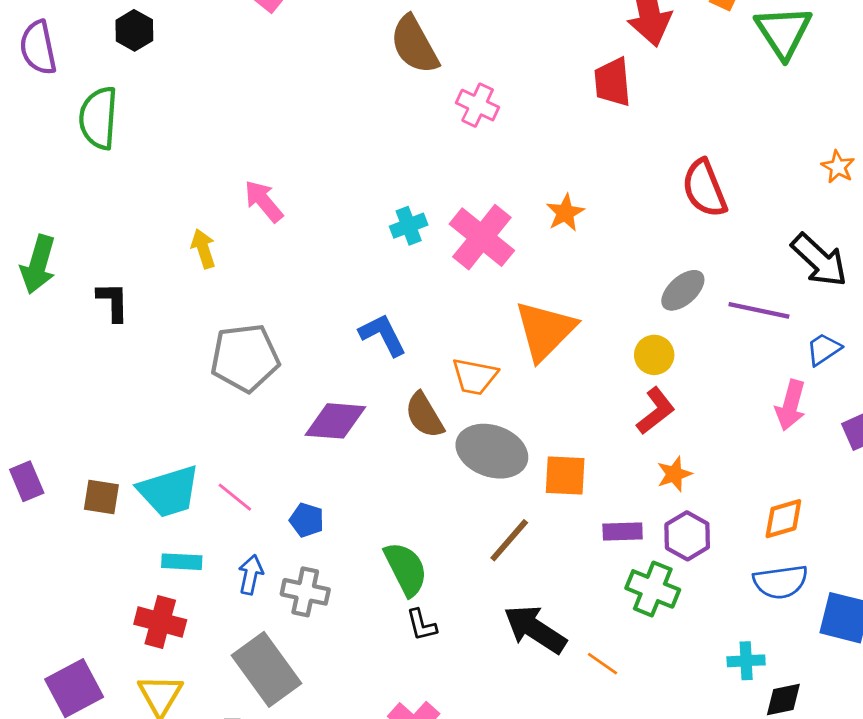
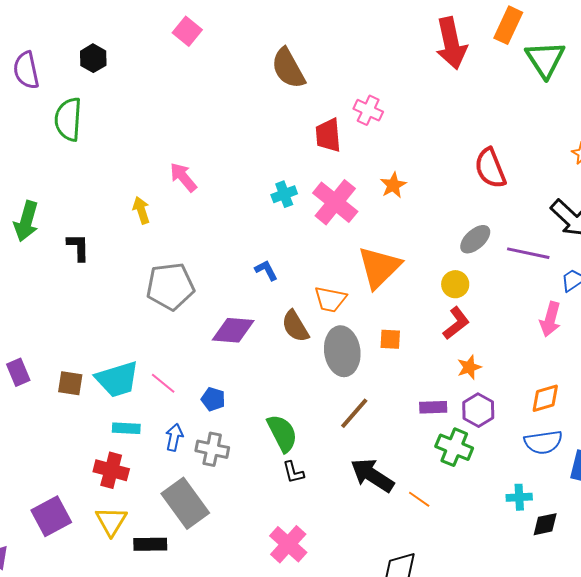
red trapezoid: (613, 82) -> (328, 135), moved
pink cross: (478, 105) -> (368, 110), moved
blue L-shape: (383, 335) -> (266, 270), size x0.7
gray ellipse: (492, 451) -> (342, 351), turned 63
orange square: (565, 476) -> (390, 339), moved, size x0.7

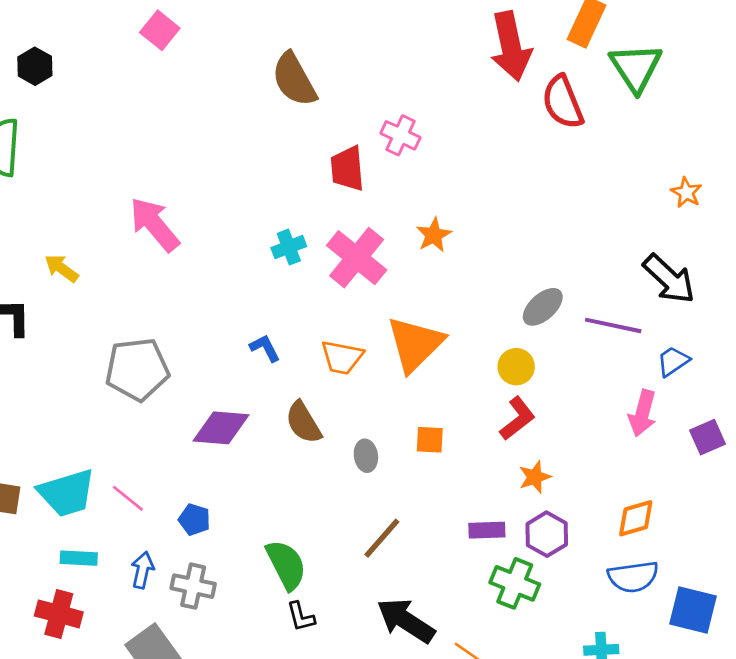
red semicircle: (490, 168) -> (563, 102), moved
pink arrow: (183, 177) -> (155, 224), size x1.4
yellow arrow: (141, 210) -> (61, 268), moved, turned -36
orange trapezoid: (330, 299) -> (342, 357), moved
gray ellipse: (342, 351) -> (366, 456), size x0.5

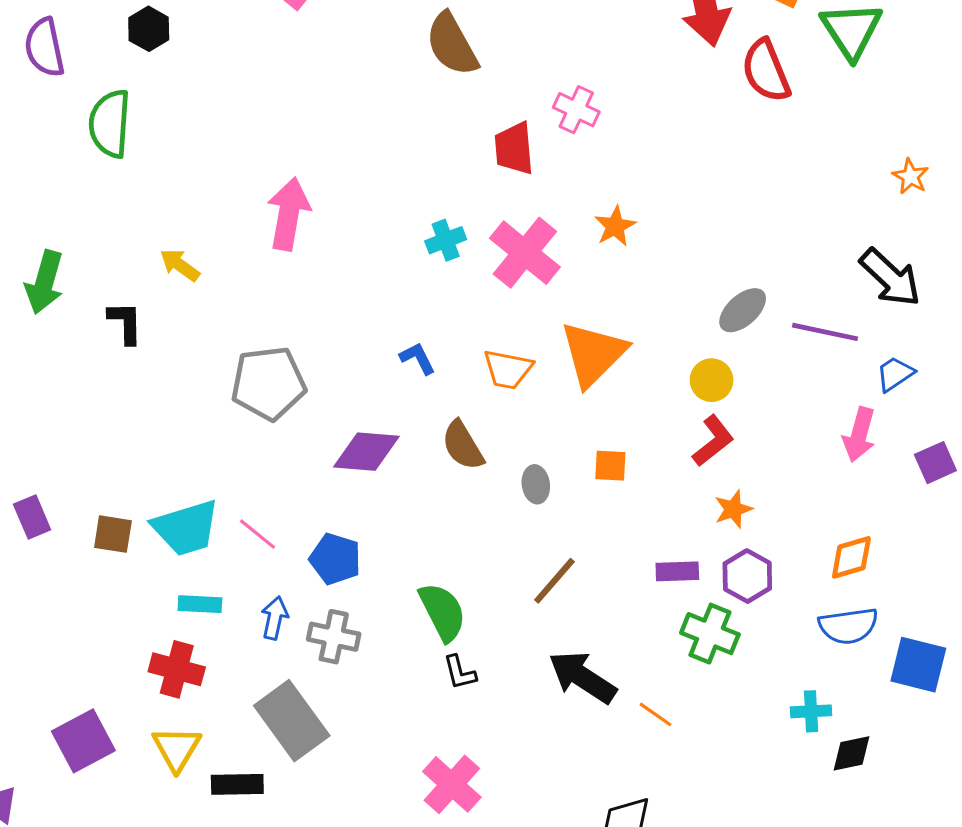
pink arrow: (155, 224) -> (289, 214), turned 50
blue pentagon: (194, 520) -> (335, 559), size x1.4

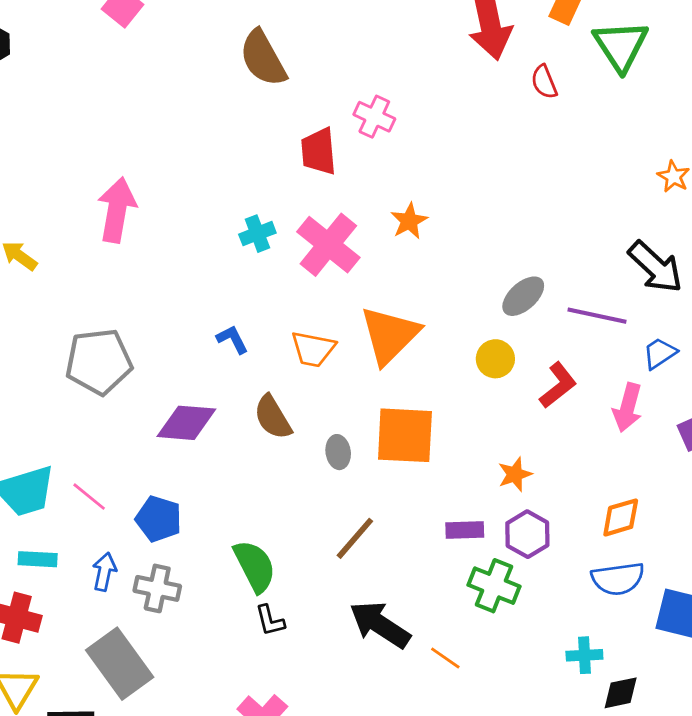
red semicircle: (766, 71) -> (544, 82), size x0.6
red L-shape: (713, 441) -> (558, 385), moved
orange square: (610, 466) -> (405, 435), size x2.0

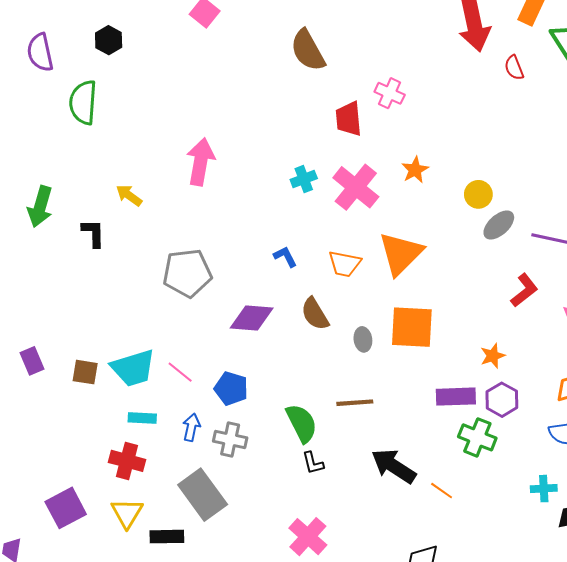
yellow circle: (495, 359) -> (478, 194), moved
purple rectangle: (465, 530) -> (456, 397), size x1.4
brown line: (355, 538) -> (355, 403), moved, turned 45

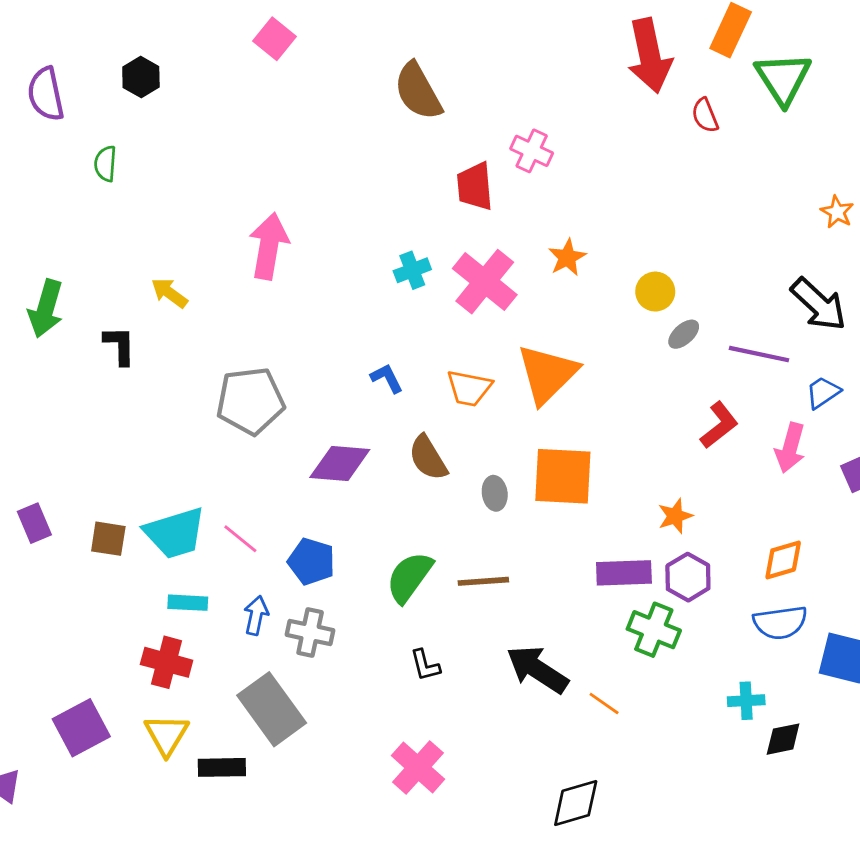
green semicircle: (83, 102) -> (105, 164), size x0.6
gray ellipse: (499, 225) -> (684, 334), size x0.7
green semicircle: (302, 423) -> (409, 577), moved, turned -117

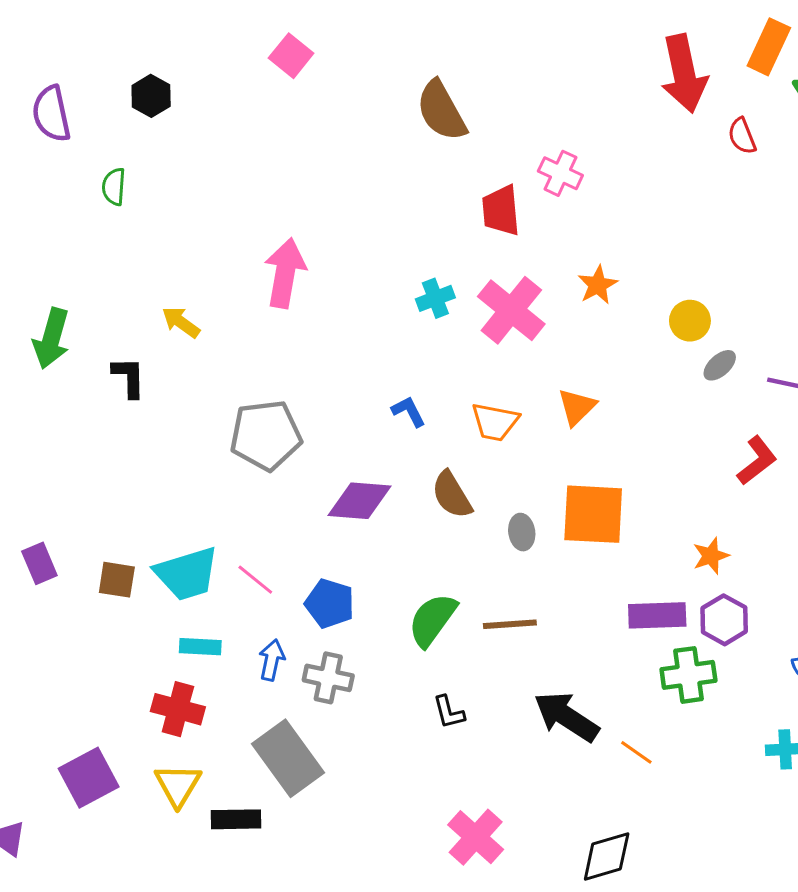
orange triangle: (547, 374) -> (577, 407), size x0.6
green cross: (654, 630) -> (688, 675), turned -30
pink cross: (418, 767) -> (476, 837), moved

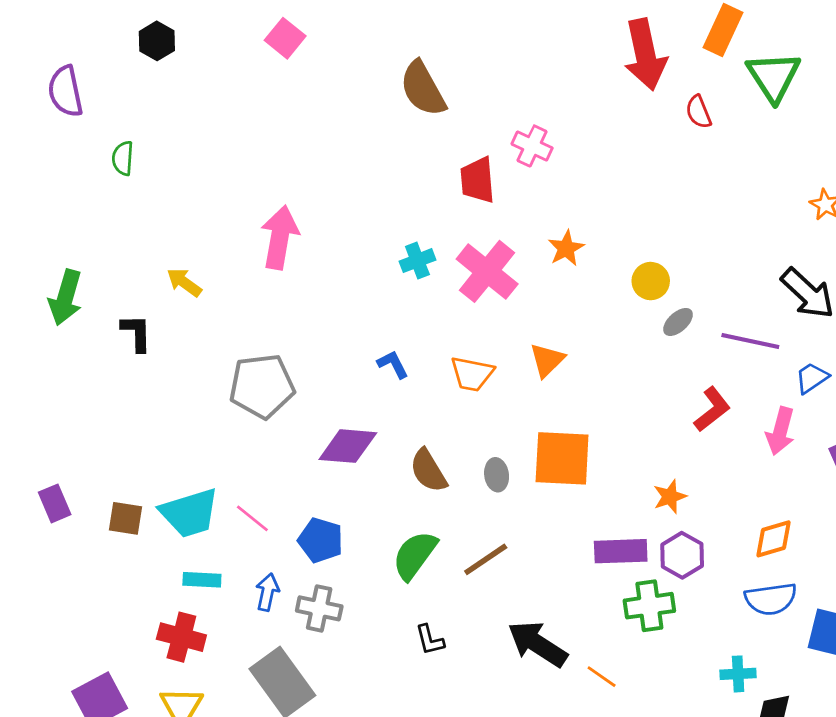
black hexagon: (151, 96) -> (157, 41), moved
brown semicircle: (452, 495) -> (428, 471), moved
brown line: (510, 624) -> (486, 559), turned -30

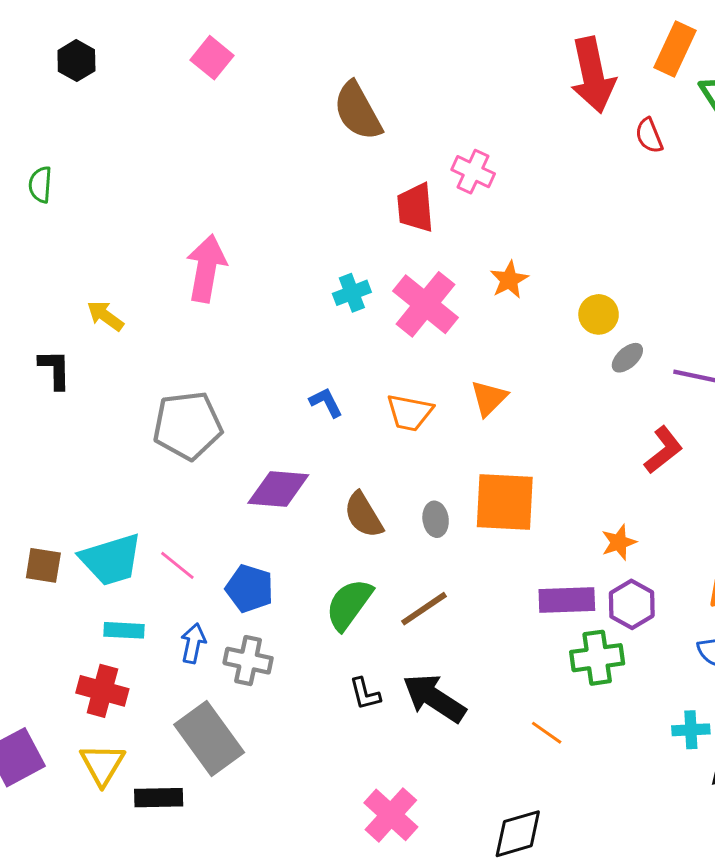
black arrow: (537, 644) -> (434, 698), moved

